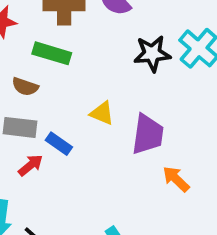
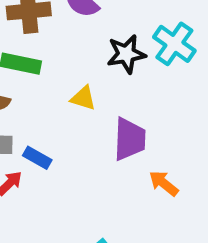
yellow triangle: (102, 113) -> (83, 98), moved

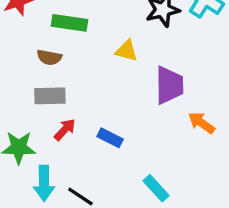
blue rectangle: (37, 158) -> (110, 138), moved

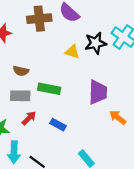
green rectangle: (70, 23) -> (49, 89), moved
yellow triangle: (127, 51) -> (72, 52), moved

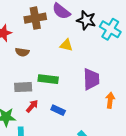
black star: (96, 43) -> (86, 20), moved, turned 30
brown semicircle: (21, 71) -> (22, 52), moved
orange arrow: (118, 117) -> (110, 100), turned 63

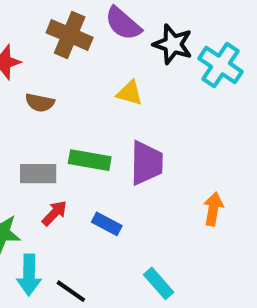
brown cross: (35, 18) -> (70, 35), turned 30
purple trapezoid: (91, 79) -> (146, 163), moved

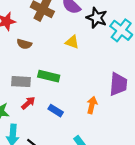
purple trapezoid: (146, 163) -> (118, 84), moved
orange arrow: (213, 209) -> (92, 105), moved

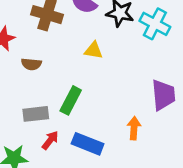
green rectangle: (49, 76) -> (71, 100), turned -66
blue rectangle: (56, 111) -> (88, 144), size x1.5

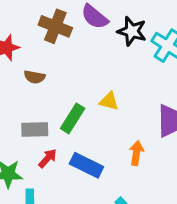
yellow triangle: (93, 50) -> (109, 101), moved

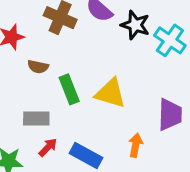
yellow triangle: (109, 101) -> (110, 93), size x1.6
green rectangle: (73, 118) -> (69, 89), moved, turned -56

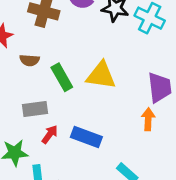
orange arrow: (136, 145) -> (148, 119), moved

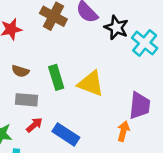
brown semicircle: (30, 60) -> (20, 71), moved

